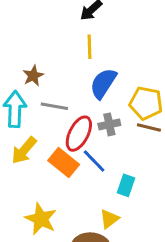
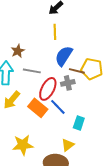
brown line: (149, 127) -> (77, 71), moved
yellow star: (41, 219) -> (23, 145), turned -30

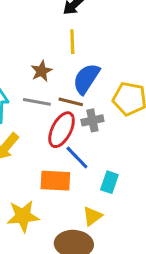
brown star: (18, 51) -> (41, 71), moved
brown line: (77, 71) -> (71, 102), moved
orange rectangle: (38, 108) -> (55, 181), moved, turned -36

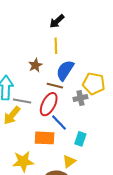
gray line: (37, 102) -> (22, 101), moved
gray cross: (92, 120) -> (80, 98), moved

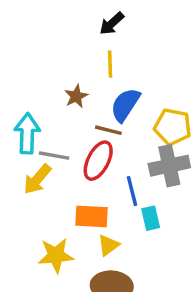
gray cross: (80, 98) -> (169, 166), moved, size x1.6
blue line: (59, 123) -> (132, 191), moved, turned 30
cyan rectangle: (80, 139) -> (151, 218), turned -32
yellow triangle: (69, 161) -> (108, 245), moved

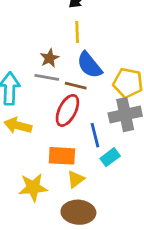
blue semicircle: (125, 105) -> (89, 65), turned -72
gray line: (54, 156) -> (47, 77), moved
yellow arrow: (37, 179) -> (18, 126), turned 64
cyan rectangle: (151, 218) -> (110, 157), turned 66

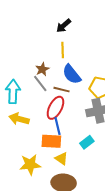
gray line: (47, 77) -> (40, 83), turned 42
blue line: (95, 135) -> (58, 126), moved
yellow triangle: (76, 179) -> (62, 158), turned -48

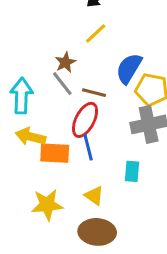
yellow line: (63, 50) -> (96, 34), turned 49
blue semicircle: (72, 74) -> (129, 68), moved, turned 70
orange rectangle: (51, 141) -> (55, 153), moved
cyan rectangle: (87, 142) -> (132, 171), turned -48

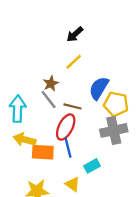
cyan rectangle: (132, 171) -> (92, 166), moved, turned 56

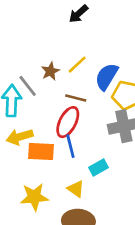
yellow line: (74, 62) -> (77, 65), moved
gray line: (49, 100) -> (28, 86), moved
yellow arrow: (24, 140) -> (20, 137), turned -30

